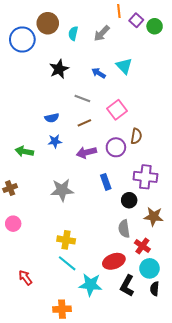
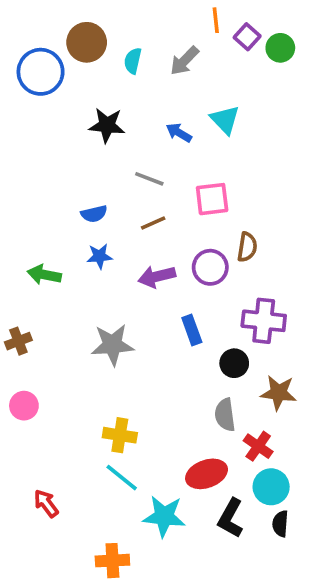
black star: (59, 69) -> (107, 125), turned 30
pink square: (117, 110) -> (212, 199), turned 30

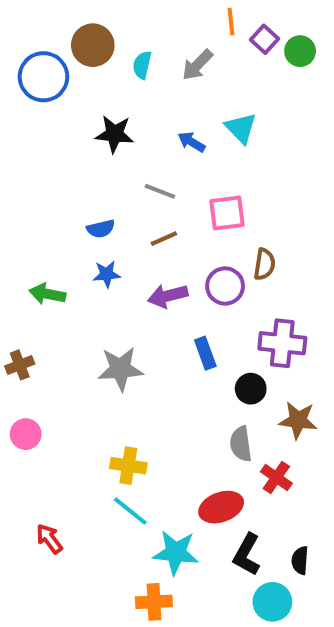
cyan circle: (271, 487) -> (272, 602), moved
orange cross: (112, 561) -> (154, 602), moved

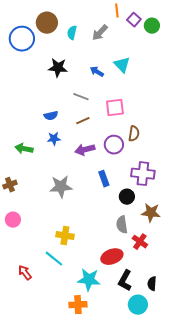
cyan line: (130, 511) -> (54, 259), moved

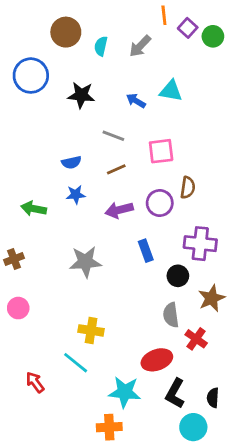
blue circle: (22, 39) -> (31, 76), moved
cyan triangle: (122, 65) -> (171, 91), turned -36
brown star: (151, 213) -> (212, 298), turned -30

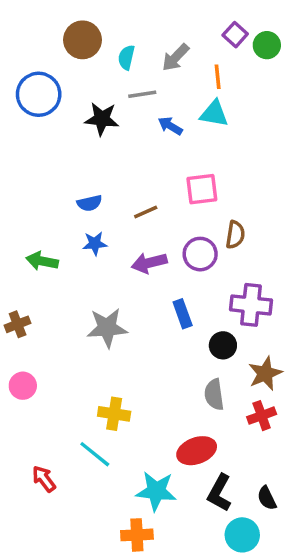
orange line: (164, 15) -> (218, 77), moved
gray line: (113, 136) -> (142, 94), moved, turned -30
red cross: (196, 339) -> (262, 416), moved, turned 35
black semicircle: (213, 398) -> (267, 498), turned -30

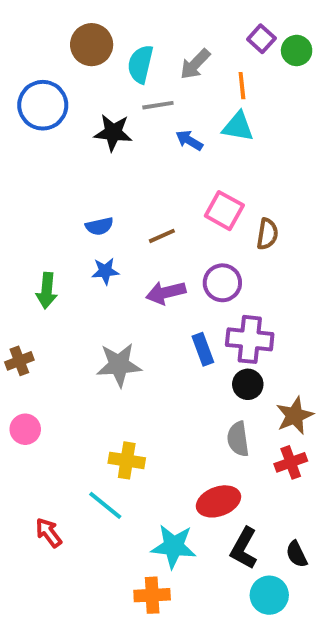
cyan semicircle: (126, 57) -> (140, 64), size x1.4
pink square: (202, 189) -> (224, 211), turned 36
brown semicircle: (235, 235) -> (267, 234), moved
green arrow: (42, 261) -> (47, 291), turned -96
purple cross: (251, 305) -> (250, 339), moved

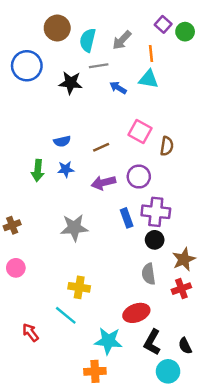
green arrow: (47, 291) -> (38, 170), moved

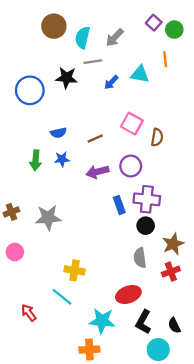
orange line: (151, 54) -> (165, 59), moved
blue circle: (27, 66) -> (30, 90), moved
blue arrow: (118, 88) -> (111, 82), turned -77
gray star: (74, 228) -> (48, 218), moved

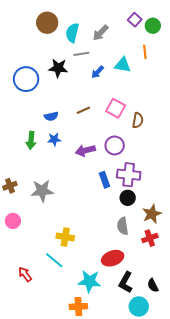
brown line: (95, 138) -> (83, 110), moved

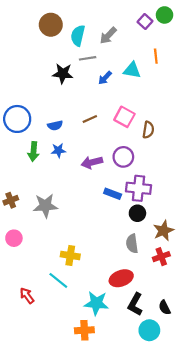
green circle: (153, 26) -> (165, 15), moved
blue circle: (26, 79) -> (17, 119), moved
blue rectangle: (105, 180) -> (113, 194), turned -49

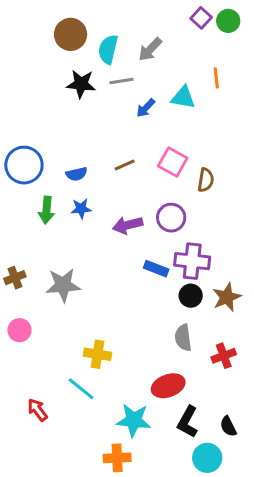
purple square: (145, 21) -> (201, 18), moved
black star: (63, 73) -> (81, 84), moved
brown star: (163, 231) -> (227, 297), moved

